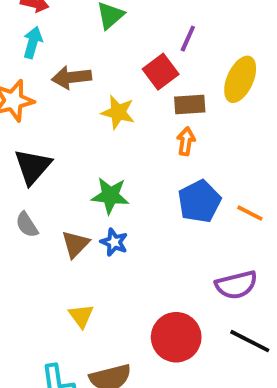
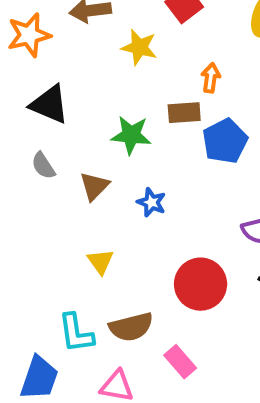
brown rectangle: (190, 105) -> (184, 113), moved
black triangle: (33, 167) -> (49, 104), turned -48
blue star: (114, 242) -> (152, 202), moved

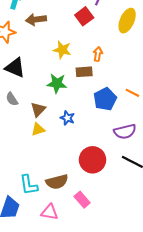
yellow star: (139, 47) -> (62, 50), moved
blue pentagon: (225, 141) -> (105, 99), moved
yellow triangle: (100, 262) -> (38, 129), moved, turned 48

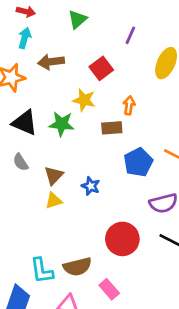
red square: (84, 16) -> (101, 68), moved
green star: (57, 83) -> (62, 124), moved

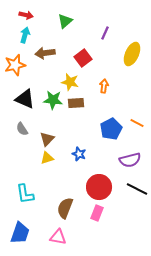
brown rectangle: (112, 128) -> (76, 103), moved
blue star: (91, 186) -> (79, 154), moved
brown semicircle: (77, 267) -> (65, 208), turned 125
cyan L-shape: (42, 271) -> (25, 194), moved
pink rectangle: (109, 289) -> (97, 213), moved, turned 63

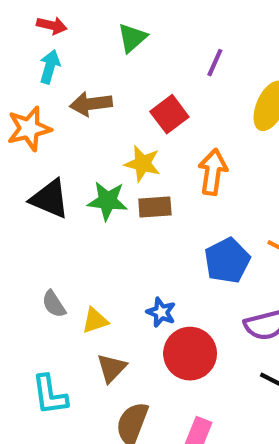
orange arrow: (104, 86) -> (213, 172), size x1.5
gray semicircle: (22, 129) -> (54, 304), moved
brown triangle: (47, 139) -> (112, 368), moved
red circle: (99, 187) -> (190, 354), moved

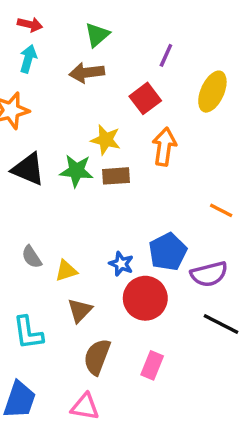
brown arrow: (91, 104) -> (87, 73), moved
red square: (169, 114) -> (145, 98), moved
blue pentagon: (227, 261) -> (168, 252), moved

